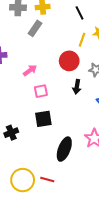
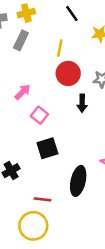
yellow line: (82, 40) -> (60, 48), moved
pink square: (41, 91) -> (39, 115), turned -32
red line: (47, 180) -> (43, 199), moved

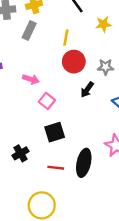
pink arrow: (22, 92) -> (31, 79), turned 63
black arrow: (82, 103) -> (87, 90), turned 35
red line: (43, 199) -> (56, 168), moved

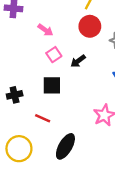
black arrow: (87, 90) -> (78, 61), moved
black ellipse: (84, 163) -> (65, 146), moved

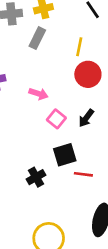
black cross: (15, 95) -> (36, 177), moved
red line: (43, 118) -> (83, 174), moved

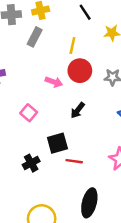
pink arrow: (38, 94) -> (54, 82), moved
pink square: (56, 119) -> (29, 113), moved

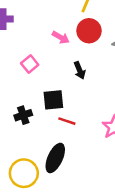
black arrow: (78, 110) -> (80, 70), turned -70
black ellipse: (89, 203) -> (55, 158), moved

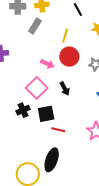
pink square: (30, 64) -> (37, 88), moved, size x1.5
black cross: (23, 115) -> (23, 110), moved

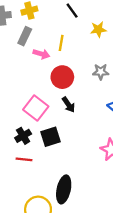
red circle: (69, 57) -> (62, 77), moved
pink arrow: (47, 64) -> (41, 54), moved
red line: (58, 130) -> (24, 159), moved

